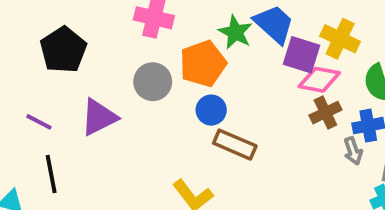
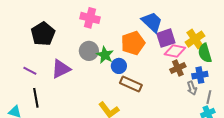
green star: (235, 32) -> (105, 55), moved
yellow cross: (340, 39) -> (195, 39), moved, turned 30
purple square: (302, 55) -> (166, 38), turned -36
orange pentagon: (203, 64) -> (133, 43), moved

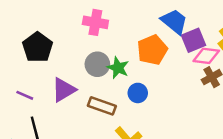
blue circle: (119, 66) -> (138, 93), moved
brown rectangle: (131, 84) -> (102, 106), moved

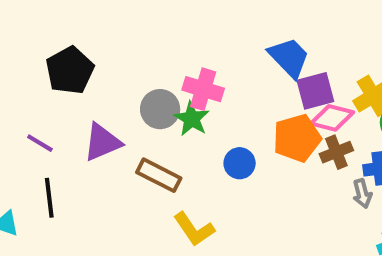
pink cross: (95, 22) -> (203, 89), moved
orange pentagon: (152, 50) -> (297, 138), moved
blue circle: (138, 93) -> (240, 163), moved

